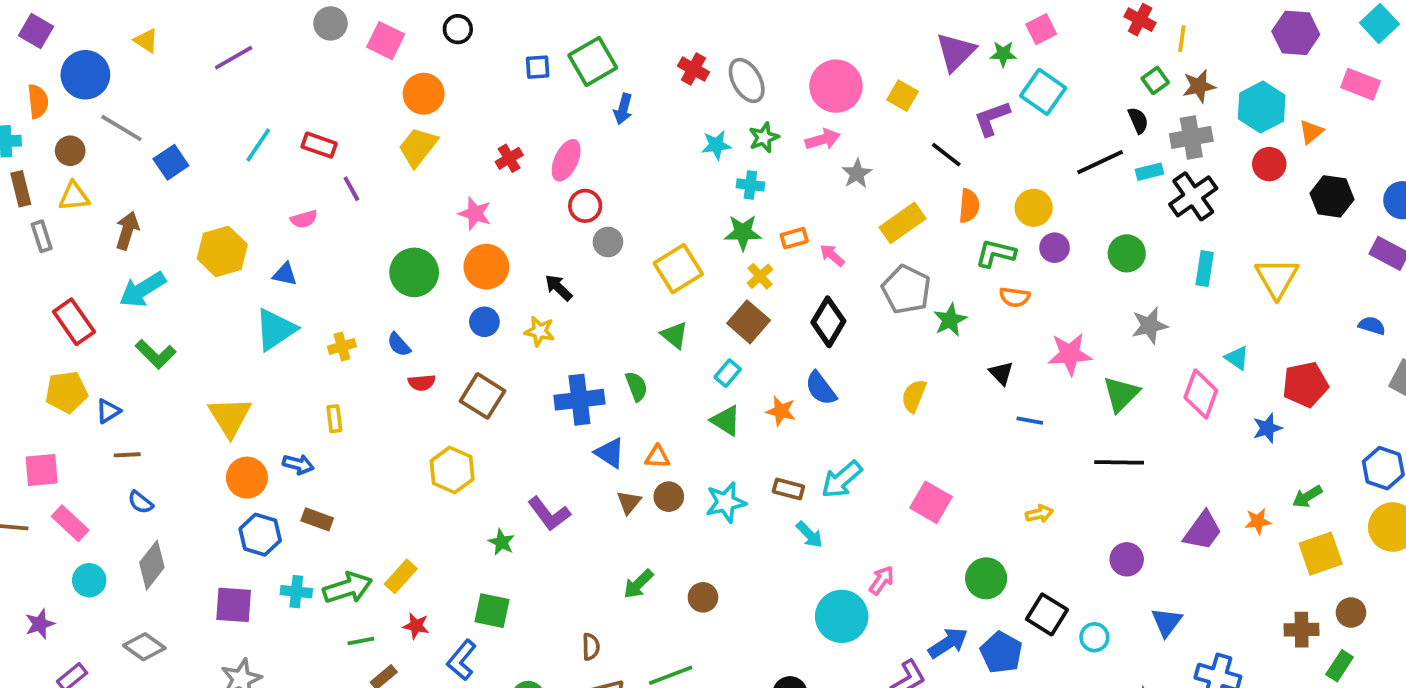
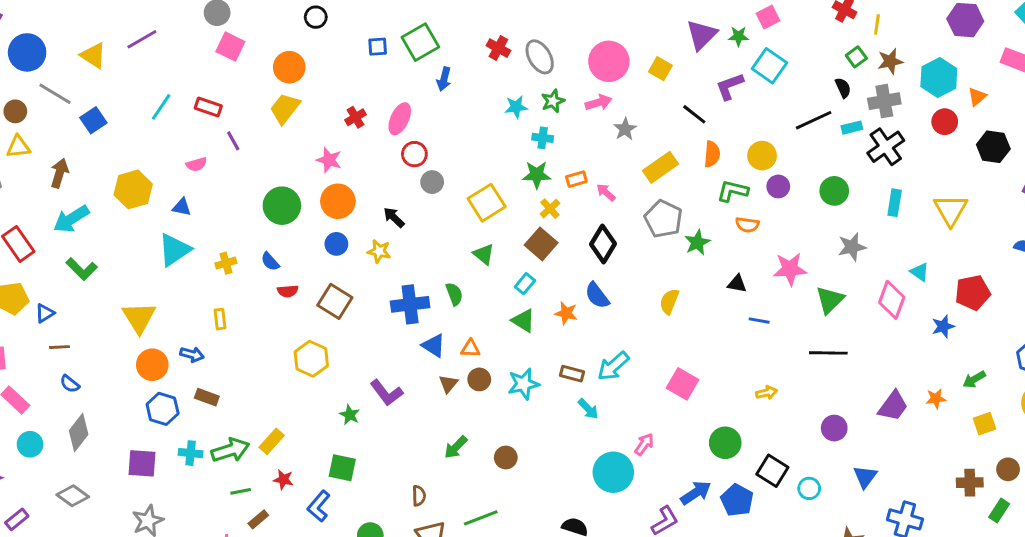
yellow triangle: (146, 41) -> (93, 55), moved, size x1.4
pink square: (386, 41) -> (230, 47), moved
black triangle: (1001, 373) -> (737, 284), turned -36
yellow square: (1321, 554) -> (984, 424), size x0.7

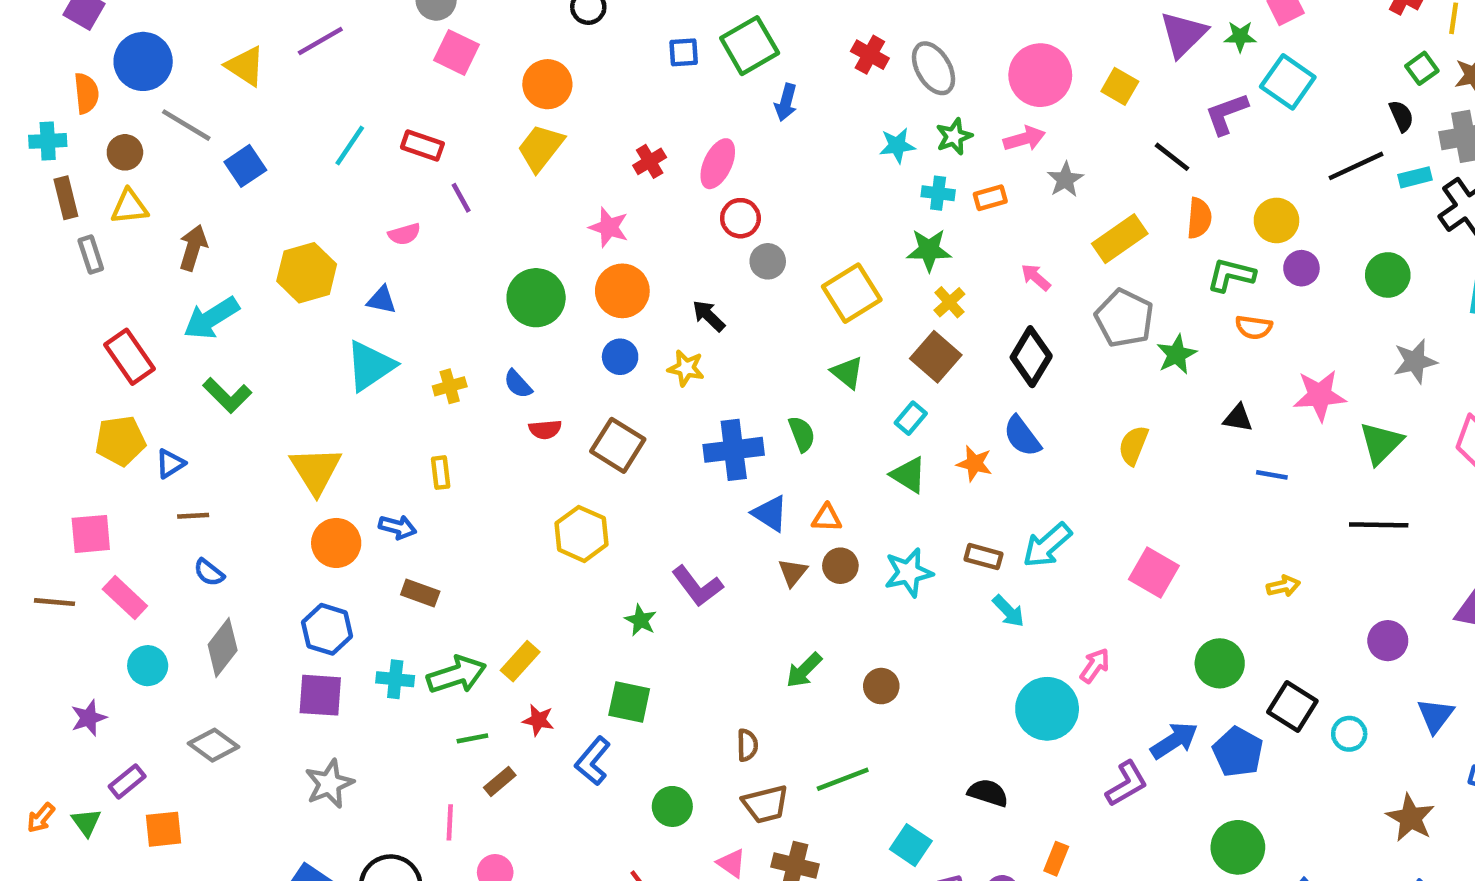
orange rectangle: (576, 179) -> (990, 198), moved
blue hexagon: (163, 409) -> (327, 629), moved

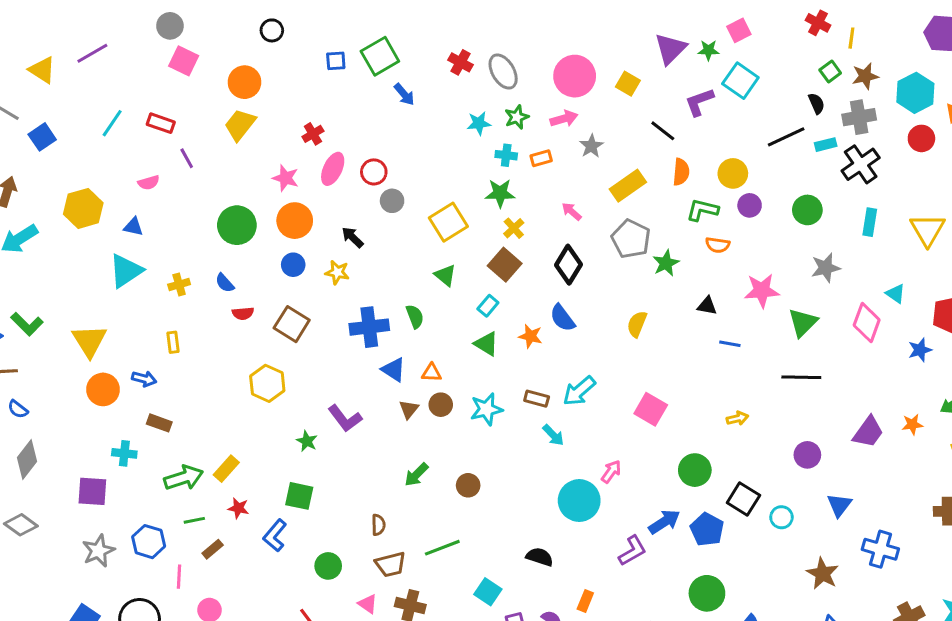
blue arrow: (786, 102) -> (404, 94), turned -55
pink ellipse: (718, 164) -> (333, 169), moved
green L-shape: (227, 395) -> (27, 324), moved
blue hexagon: (327, 629) -> (149, 542), moved
cyan cross: (395, 679) -> (124, 453), moved

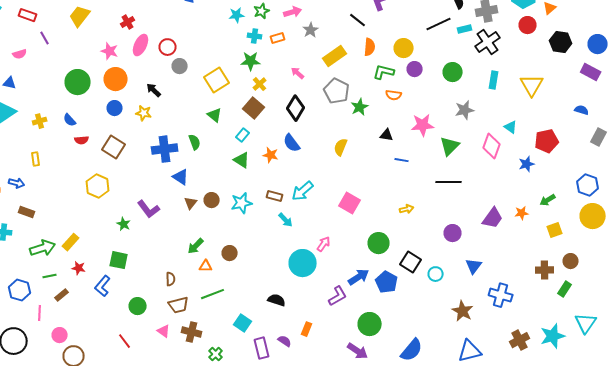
orange triangle: (432, 373) -> (206, 266), moved
green circle: (707, 593) -> (370, 324), moved

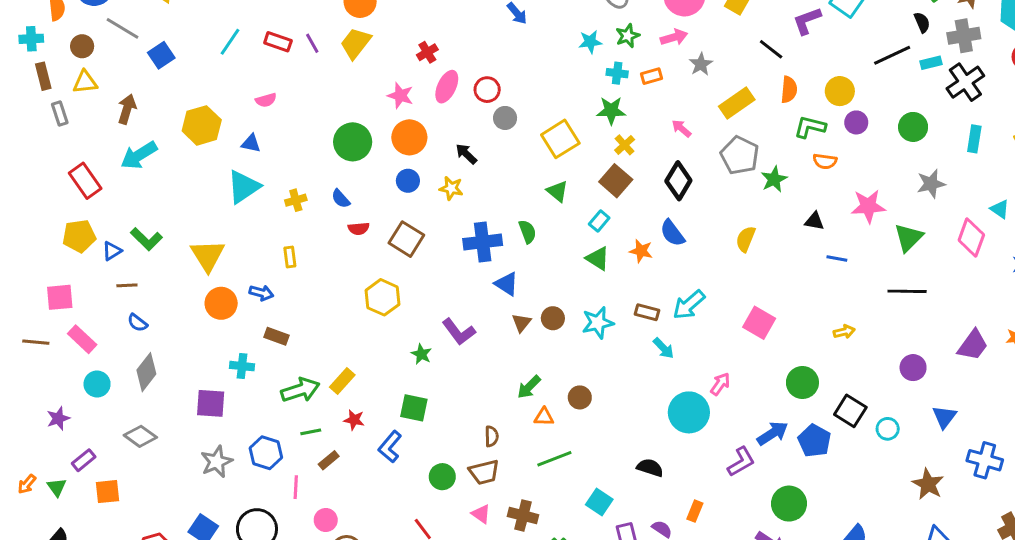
purple line: (45, 38) -> (312, 43), moved
brown trapezoid: (179, 305) -> (484, 472), moved

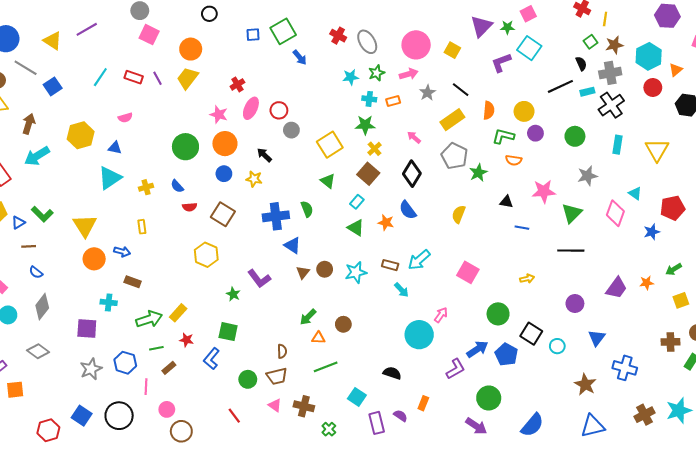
black line: (771, 49) -> (461, 90), moved

